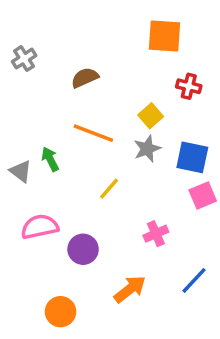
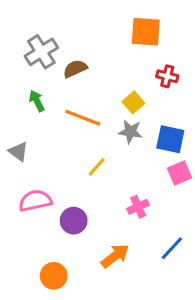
gray cross: (24, 59) -> (41, 52), moved, size x1.5
gray star: (147, 149) -> (130, 132), turned 30
green arrow: (50, 159) -> (37, 101), moved

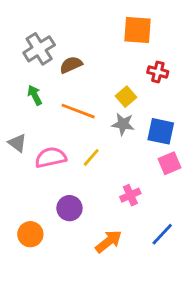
pink semicircle: (35, 201) -> (51, 157), moved
orange circle: (54, 276) -> (30, 234), moved

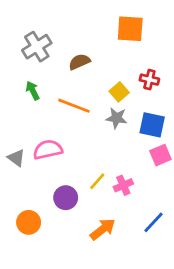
brown semicircle: (71, 65) -> (79, 62), moved
red cross: (158, 72) -> (149, 80), moved
gray triangle: (17, 143) -> (16, 158), moved
yellow line: (91, 157) -> (97, 181), moved

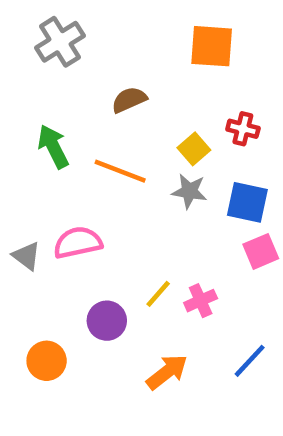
gray cross: (37, 47) -> (60, 42), moved
green arrow: (33, 91) -> (53, 147), size x1.4

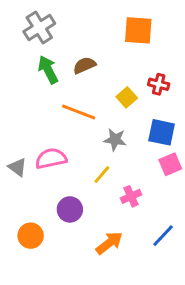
green arrow: (53, 147) -> (48, 70), moved
gray star: (189, 191) -> (115, 140), moved
yellow line: (158, 294) -> (102, 175), moved

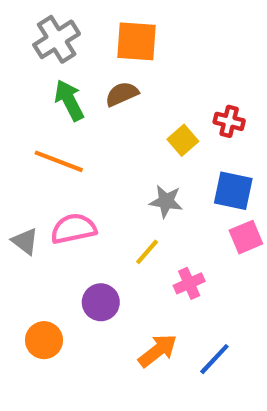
orange square: (138, 30) -> (137, 41), moved
orange line: (79, 112) -> (59, 161), moved
blue line: (163, 236) -> (214, 359), moved

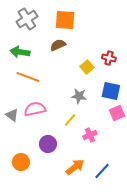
green arrow: (69, 100) -> (20, 52), moved, turned -54

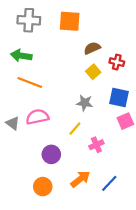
gray cross: (27, 19) -> (29, 20), turned 35
brown semicircle: (58, 45) -> (92, 48), moved
orange circle: (21, 162) -> (43, 187), moved

